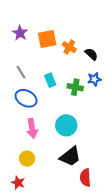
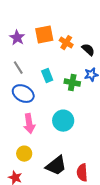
purple star: (20, 33) -> (17, 38), moved
black trapezoid: (70, 157) -> (56, 166), moved

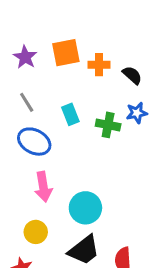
orange cross: (66, 43) -> (99, 65), turned -32
cyan circle: (63, 121) -> (85, 208), moved

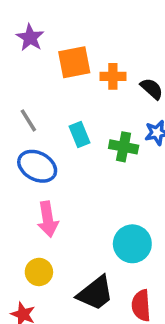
purple star: (25, 57) -> (30, 38), moved
cyan circle: (85, 208) -> (132, 244), moved

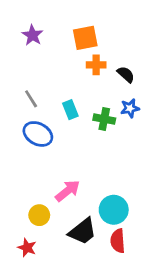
orange square: (74, 62) -> (85, 38), moved
pink arrow: (48, 219) -> (68, 191), moved, turned -120
cyan circle: (132, 244) -> (114, 210), moved

